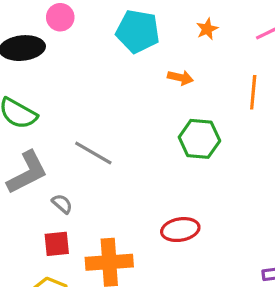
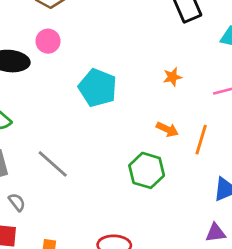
cyan pentagon: (138, 31) -> (98, 88), moved
orange arrow: (180, 78) -> (167, 129), moved

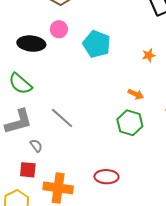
cyan pentagon: (98, 88) -> (97, 44), moved
orange arrow: (167, 129) -> (136, 94), moved

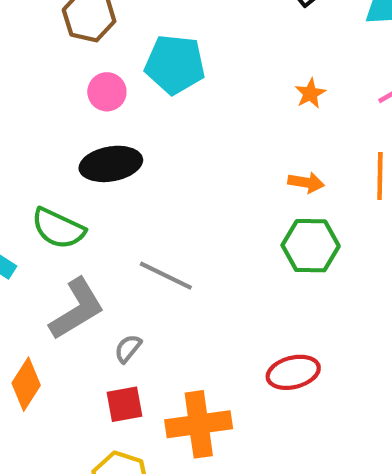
black ellipse: (31, 44) -> (111, 164), moved
cyan pentagon: (97, 44) -> (175, 64), moved
gray semicircle: (36, 146) -> (128, 349), turned -88

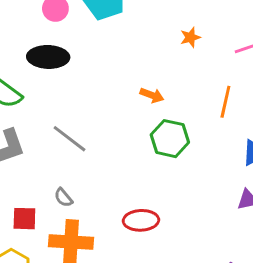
orange arrow: (306, 182) -> (152, 95), moved
gray semicircle: (128, 349) -> (63, 198), moved, turned -90

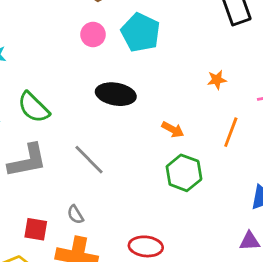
black ellipse: (48, 57) -> (116, 94), moved
orange line: (225, 102) -> (231, 132), moved

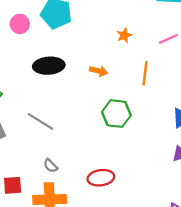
orange arrow: (173, 129) -> (99, 71), moved
gray semicircle: (75, 215) -> (50, 166), moved

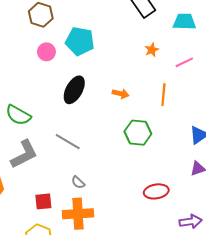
orange star: (124, 35) -> (152, 50), moved
black ellipse: (49, 66) -> (74, 90), turned -56
red ellipse: (101, 178) -> (156, 191), moved

